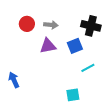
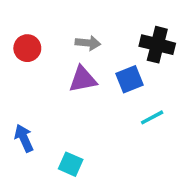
red circle: (27, 24) -> (27, 48), moved
cyan square: (73, 95) -> (71, 164), moved, turned 32

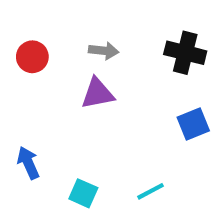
blue square: (130, 79) -> (193, 124), moved
cyan line: (152, 117) -> (151, 191), moved

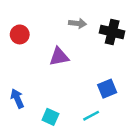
gray arrow: (104, 51) -> (78, 23), moved
blue square: (193, 124) -> (107, 89), moved

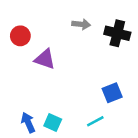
purple triangle: (59, 57) -> (45, 59), moved, turned 30
blue arrow: (17, 98) -> (28, 123), moved

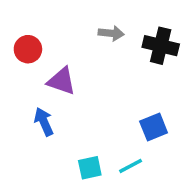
blue arrow: (28, 123) -> (44, 122), moved
cyan square: (53, 123) -> (90, 168), moved, turned -36

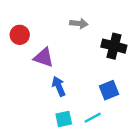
black cross: (161, 46) -> (114, 46), moved
blue arrow: (44, 122) -> (59, 86), moved

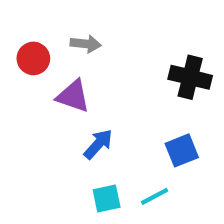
gray arrow: (79, 23) -> (86, 44), moved
blue arrow: (59, 86) -> (98, 144), turned 66

